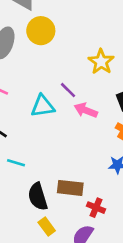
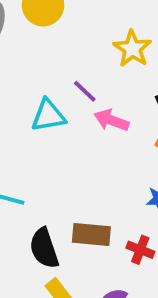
red cross: (96, 208) -> (140, 250), moved

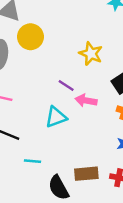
cyan triangle: (48, 116) -> (56, 117), moved

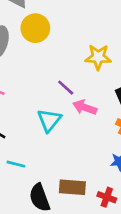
yellow star: (91, 54) -> (98, 57), turned -30
cyan triangle: (56, 117) -> (49, 120), turned -40

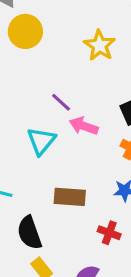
yellow star: (98, 57) -> (100, 45), moved, turned 30
brown rectangle: (72, 187) -> (70, 197), moved

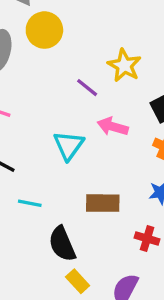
yellow star: (100, 45) -> (124, 65), moved
purple line: (61, 102) -> (87, 88), moved

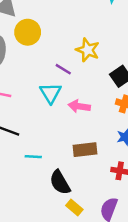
pink arrow: (113, 127) -> (79, 106), moved
cyan triangle: (69, 145) -> (50, 93), moved

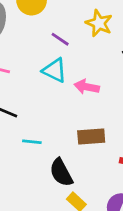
purple line: (63, 69) -> (60, 39), moved
cyan triangle: (50, 93) -> (55, 70), turned -35

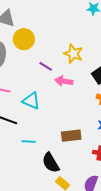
cyan triangle: (55, 70) -> (31, 101), moved
pink arrow: (87, 87) -> (64, 81), moved

